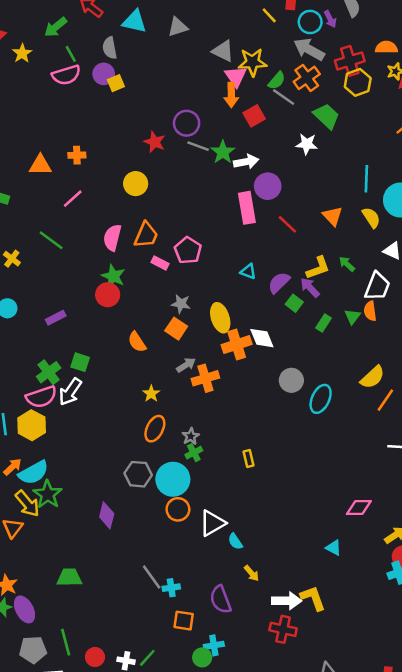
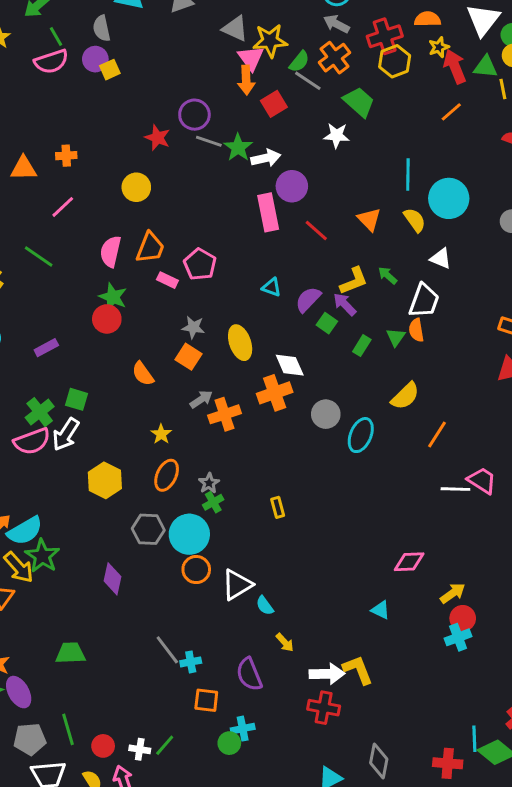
gray arrow: (309, 49) -> (336, 24), size x0.7
orange cross: (237, 345) -> (275, 393), moved
yellow semicircle: (373, 377) -> (405, 396), moved
yellow hexagon: (32, 425) -> (105, 480), moved

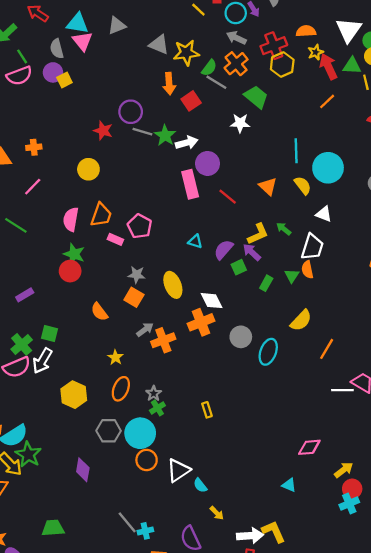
pink triangle: (251, 58) -> (82, 41), moved
green square: (327, 323) -> (239, 267), turned 32

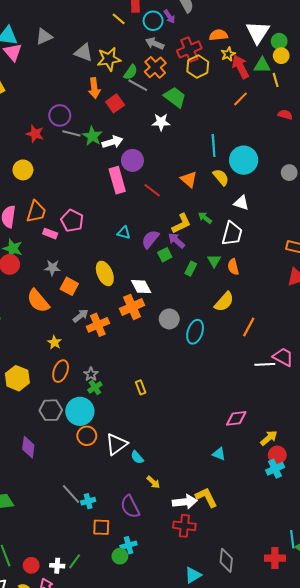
orange semicircle: (307, 270) -> (233, 267), moved
gray star: (137, 275) -> (52, 268), moved
orange semicircle: (99, 312) -> (38, 301), size x1.4

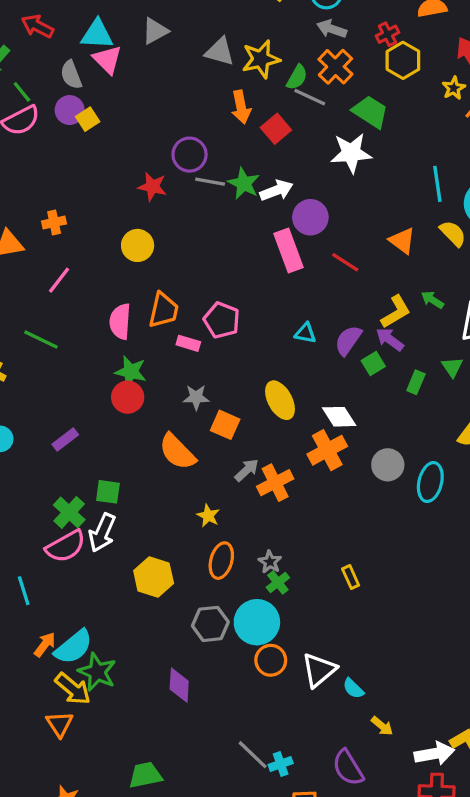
red cross: (189, 49) -> (387, 34), size x0.6
yellow star: (228, 54) -> (454, 88), moved
white star: (161, 122) -> (351, 153), size x1.4

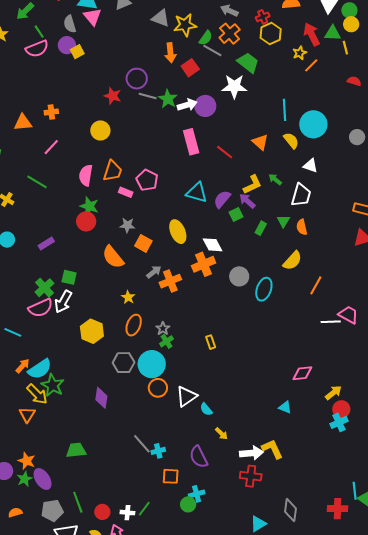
purple circle: (310, 217) -> (205, 106), moved
cyan triangle: (305, 333) -> (197, 193), size x1.6
cyan line: (24, 591) -> (13, 332), turned -54

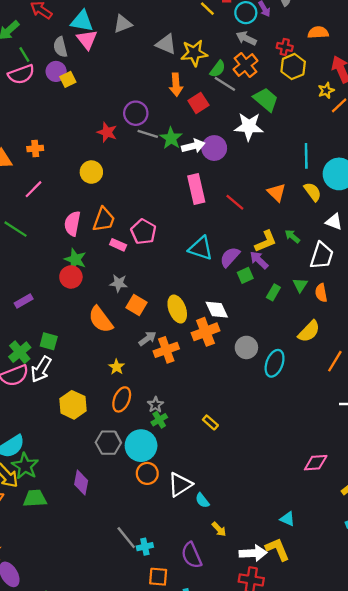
red cross: (263, 17) -> (285, 47), turned 32
yellow ellipse: (178, 232) -> (177, 309), moved
yellow rectangle: (211, 342) -> (210, 422), turned -32
cyan triangle: (285, 407) -> (287, 519), moved
green trapezoid: (76, 450) -> (35, 498), moved

